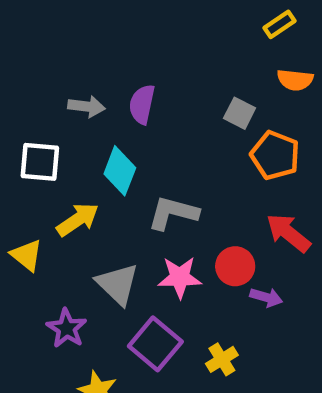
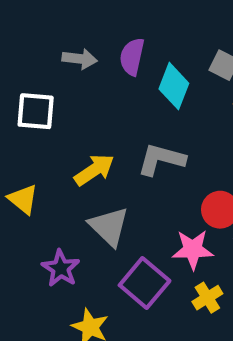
cyan diamond: (120, 171) -> (174, 86), moved
yellow arrow: (78, 220) -> (94, 170), moved
pink star: (180, 277) -> (193, 249), moved

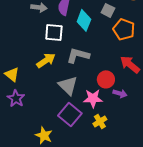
white square: (36, 111) -> (54, 32), moved
gray triangle: (109, 226) -> (68, 85), moved
purple star: (61, 268) -> (16, 98), moved

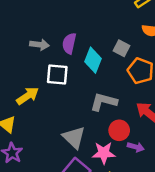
gray L-shape: (78, 55) -> (104, 102), moved
yellow arrow: (46, 60) -> (28, 96), moved

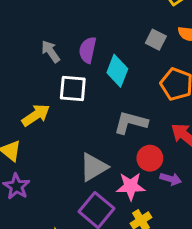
gray arrow: (39, 45) -> (51, 51), turned -132
gray square: (122, 48) -> (156, 40), moved
gray triangle: (74, 137) -> (94, 167), turned 45

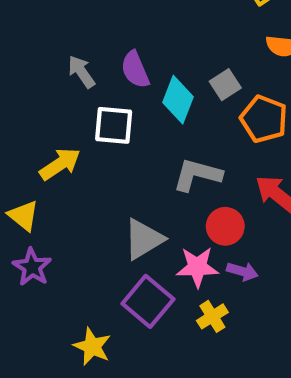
gray square: (156, 40) -> (225, 85), moved, turned 30
purple semicircle: (88, 50) -> (135, 70), turned -35
purple arrow: (171, 179) -> (242, 271), moved

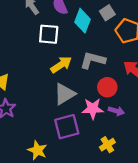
yellow arrow: (60, 164) -> (61, 65), moved
purple square: (148, 301) -> (67, 127), turned 35
yellow cross: (212, 316) -> (107, 145), moved

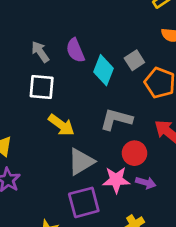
white square: (49, 34) -> (42, 87), moved
yellow arrow: (61, 65) -> (61, 125), moved, turned 70

